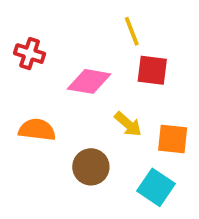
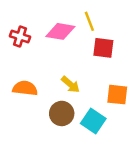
pink diamond: (89, 81) -> (60, 31), moved
yellow arrow: (128, 124) -> (71, 84), moved
cyan square: (156, 187) -> (93, 121), moved

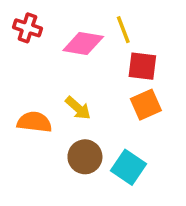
red cross: (20, 36) -> (27, 28), moved
yellow arrow: (71, 84) -> (78, 108), moved
orange square: (117, 95) -> (146, 105), moved, turned -30

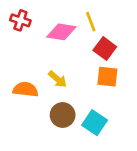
red square: (142, 66) -> (105, 49), turned 30
orange square: (146, 105) -> (107, 77), turned 30

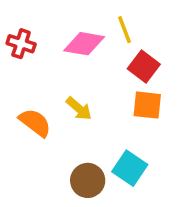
red cross: (20, 20) -> (21, 44), moved
orange semicircle: (26, 89) -> (35, 123), turned 30
brown circle: (63, 115) -> (88, 180), moved

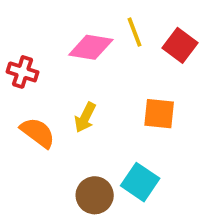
red cross: (21, 44) -> (23, 72), moved
red square: (144, 66) -> (180, 45), moved
yellow arrow: (79, 109) -> (85, 117), turned 76

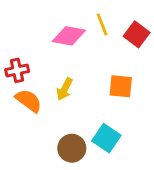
red cross: (23, 72) -> (17, 70), moved, turned -30

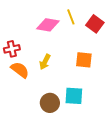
cyan square: (106, 138) -> (74, 96), turned -30

